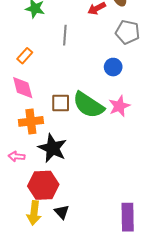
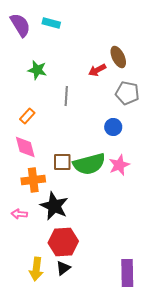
green semicircle: (88, 105) -> (89, 164), turned -48
red hexagon: (43, 185) -> (63, 242), moved
black triangle: (62, 212) -> (63, 268), turned 35

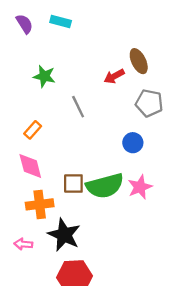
purple semicircle: (20, 25) -> (24, 24), size x0.7
gray line: (66, 96) -> (78, 107), turned -30

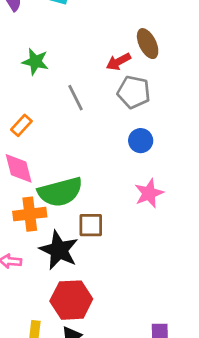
gray pentagon: (149, 103) -> (134, 92), moved
brown square: (73, 183) -> (91, 225), moved
green semicircle: (105, 186) -> (60, 192), moved

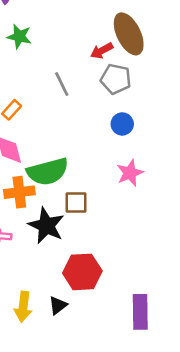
brown ellipse: (148, 44) -> (129, 34), size x1.5
green star: (35, 62) -> (19, 36), moved
red hexagon: (71, 300) -> (82, 272), moved

